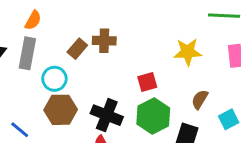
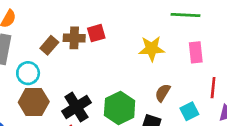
red square: (147, 82) -> (96, 33), moved
black cross: (107, 115) -> (76, 107), turned 36

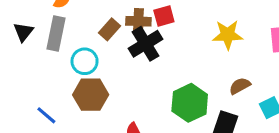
brown semicircle: (163, 93) -> (240, 86), turned 30
black cross: (76, 107) -> (146, 44), moved

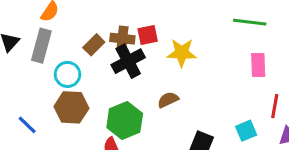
yellow star: (228, 35) -> (182, 53), moved
brown semicircle: (240, 86) -> (168, 100), moved
green hexagon: (190, 103) -> (125, 121), moved

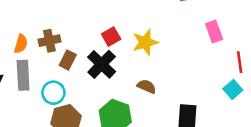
brown cross: (122, 39) -> (49, 41), moved
brown semicircle: (168, 100) -> (147, 86), turned 66
cyan square: (246, 131) -> (233, 89), moved

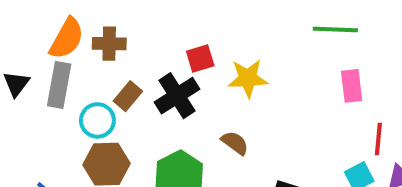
orange semicircle: (21, 44) -> (67, 38), size x1.5
brown rectangle: (68, 60) -> (128, 96), moved

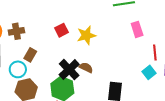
black cross: (177, 96) -> (69, 70), moved

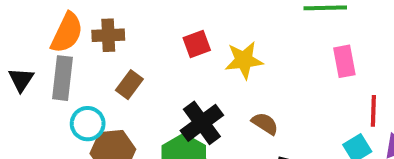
brown semicircle: (86, 68) -> (265, 124), moved
cyan circle: (18, 69) -> (88, 124), moved

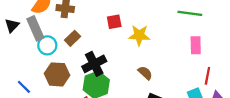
gray rectangle: (62, 78) -> (35, 28), turned -40
black cross: (202, 123) -> (94, 64), moved
cyan circle: (88, 124) -> (47, 45), moved

